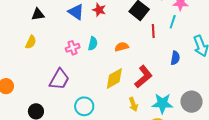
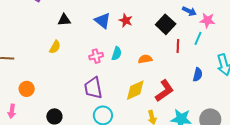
purple trapezoid: (59, 79) -> (93, 88), moved, turned 135

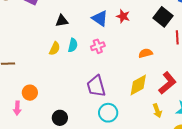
cyan semicircle: (117, 54) -> (73, 45), moved
pink cross: (96, 56) -> (98, 46), moved
pink arrow: (12, 111) -> (17, 108), moved

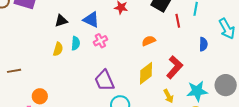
blue triangle: (100, 18) -> (91, 20), moved

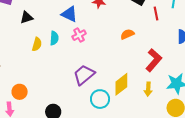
black triangle: (61, 21) -> (27, 17), moved
yellow diamond: (146, 73) -> (121, 84), moved
purple trapezoid: (105, 81) -> (84, 75), turned 75
yellow arrow: (168, 96) -> (148, 89), turned 32

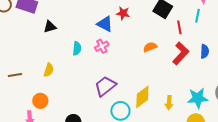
blue triangle: (69, 14) -> (105, 24), moved
yellow semicircle: (37, 44) -> (49, 70), moved
red L-shape: (154, 60) -> (181, 53), moved

